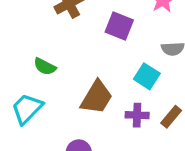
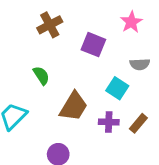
green semicircle: (45, 67) -> (41, 75), moved, turned -150

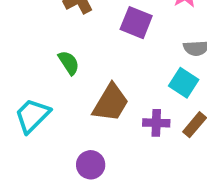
cyan square: (117, 88) -> (184, 83), moved

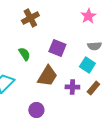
purple square: (136, 23) -> (57, 48), moved

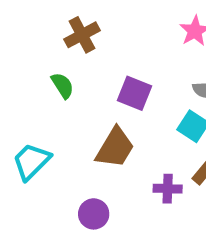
green semicircle: (24, 54) -> (63, 85), moved
purple cross: (72, 87) -> (168, 189), moved

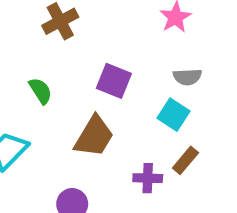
green semicircle: (63, 85) -> (40, 91), moved

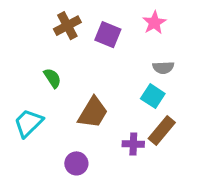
purple square: (114, 81) -> (108, 35), moved
brown rectangle: (185, 160) -> (162, 131), size x1.4

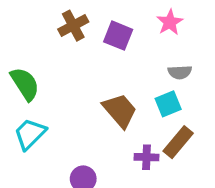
green semicircle: (52, 78) -> (25, 84), moved, size x1.5
cyan square: (153, 96) -> (168, 104), turned 35
brown trapezoid: (93, 113) -> (120, 111), moved, turned -72

